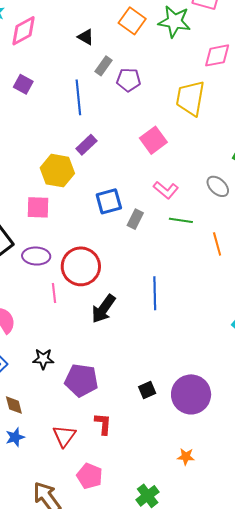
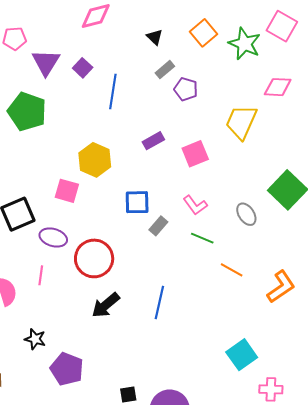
blue line: (78, 97) -> (113, 92), moved
purple rectangle: (86, 145) -> (153, 141), moved
orange line: (217, 244) -> (232, 270), turned -60
pink line: (54, 293) -> (41, 275), moved

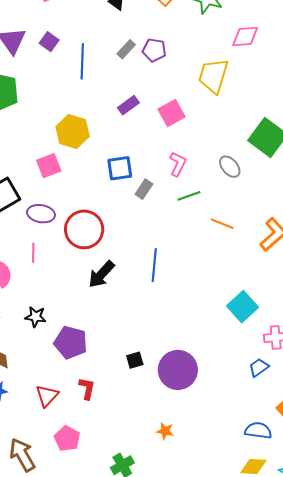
gray rectangle: (165, 70) -> (126, 49), moved
pink square: (67, 191) -> (49, 166), turned -30
pink L-shape: (195, 205) -> (178, 164), turned -110
green line: (202, 238) -> (189, 196), turned -35

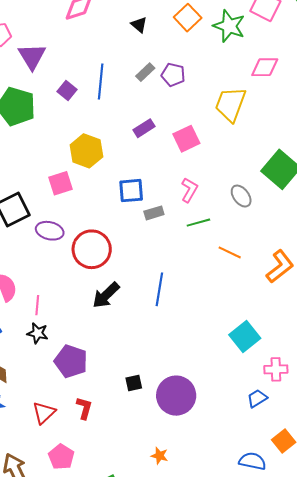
purple square: (49, 42) -> (67, 91), moved
gray rectangle: (144, 189) -> (154, 213), turned 36
pink line: (33, 253) -> (37, 305), moved

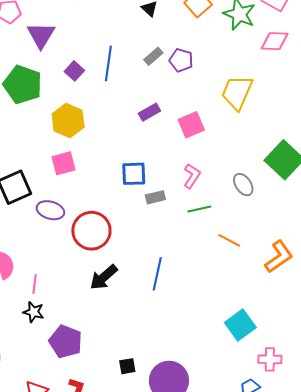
pink diamond: (265, 67) -> (275, 41), moved
yellow hexagon: (86, 151) -> (68, 121), moved

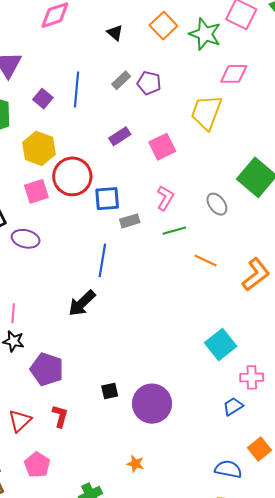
pink diamond: (275, 41) -> (234, 74), moved
red circle: (91, 231) -> (72, 176), moved
blue line: (157, 274) -> (102, 260), moved

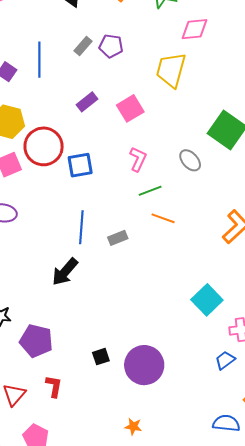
gray rectangle: (130, 221) -> (118, 238), moved
orange line: (206, 260) -> (163, 218), moved

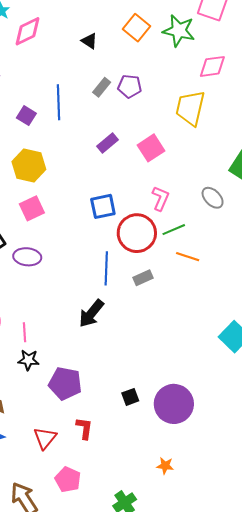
red circle: (44, 146) -> (137, 233), moved

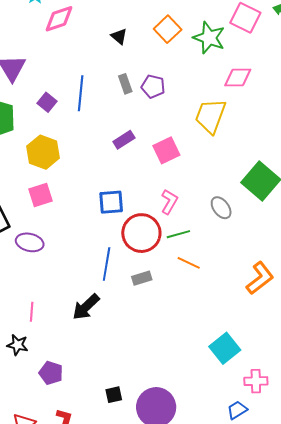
gray rectangle: (102, 87) -> (125, 84), turned -66
pink line: (24, 332) -> (32, 312), moved
purple pentagon: (65, 383) -> (51, 373), size x0.7

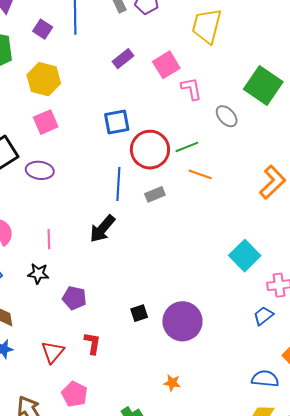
pink L-shape: (169, 202) -> (191, 89), moved, turned -35

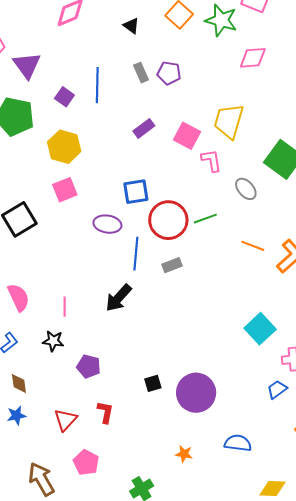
yellow trapezoid: (207, 26) -> (229, 121), moved
pink square: (166, 65) -> (187, 136), turned -32
purple ellipse: (40, 170) -> (107, 224), moved
orange line: (200, 174) -> (253, 246), moved
blue semicircle: (265, 379) -> (238, 443), moved

